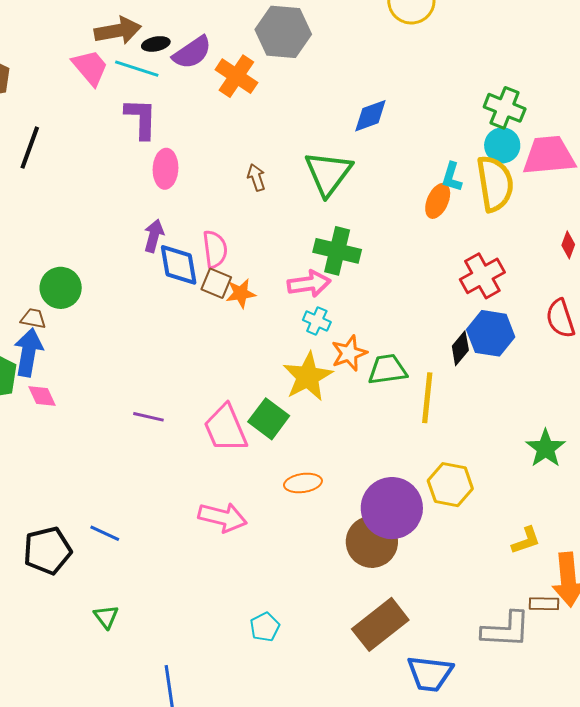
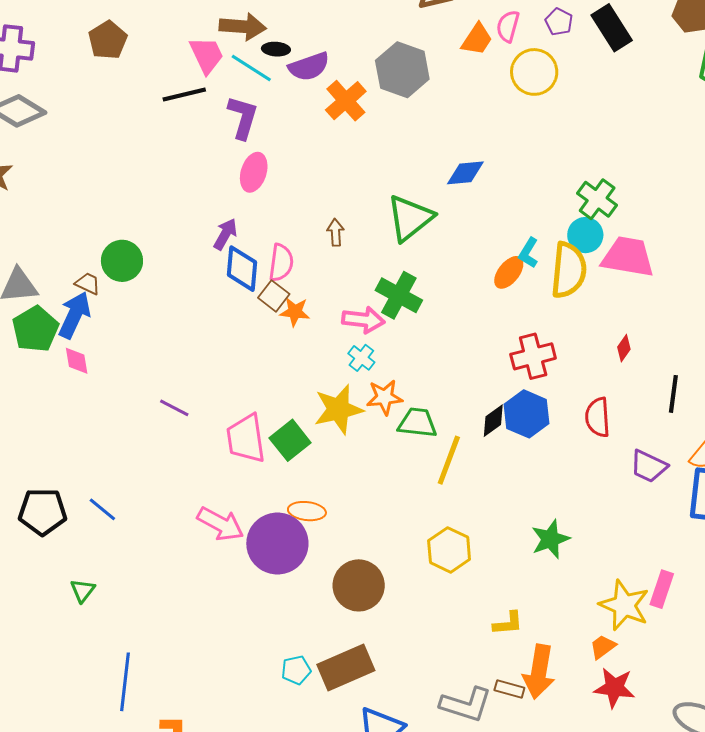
black line: (30, 148) -> (184, 95), moved, turned 42
brown arrow: (256, 177) -> (336, 232), moved
purple circle: (392, 508) -> (277, 544), moved
cyan pentagon: (265, 627) -> (296, 670), moved

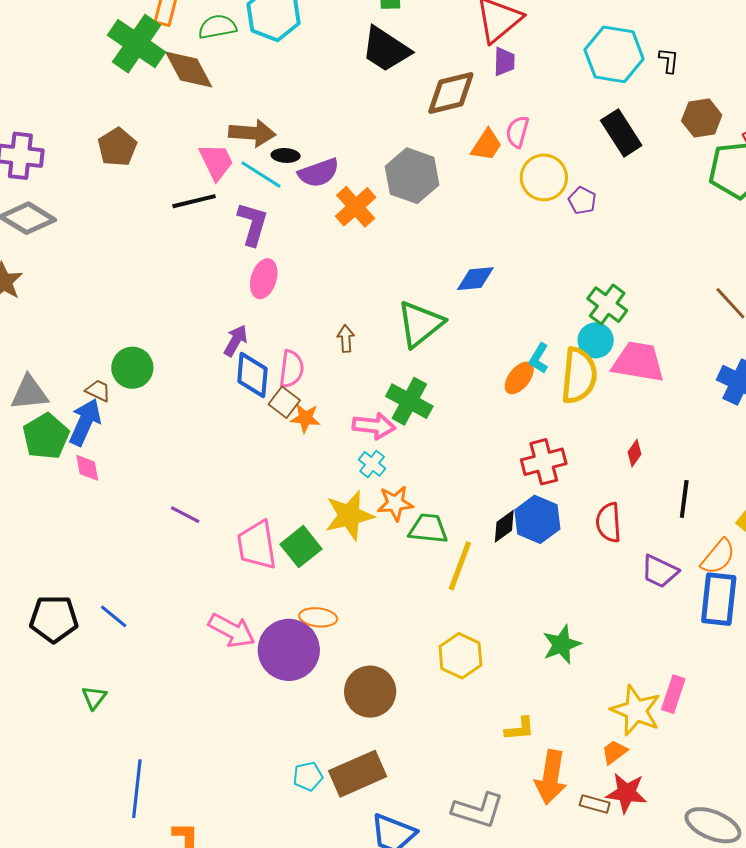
purple pentagon: (559, 22) -> (582, 201), moved
brown rectangle: (509, 689) -> (595, 804), moved

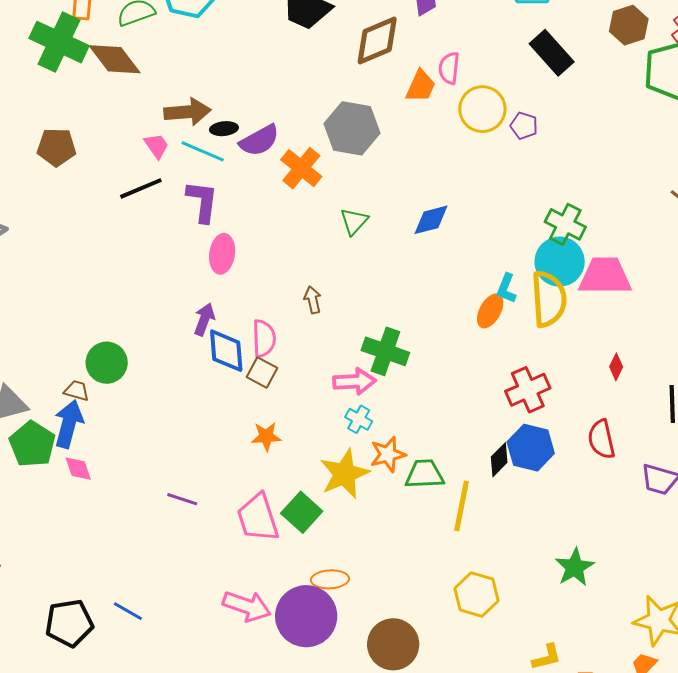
brown pentagon: (117, 147) -> (56, 147), turned -30
pink trapezoid: (216, 162) -> (156, 146), size x0.7
green triangle: (420, 324) -> (354, 221), moved, size x0.6
cyan circle: (596, 340) -> (560, 262), size x1.4
orange star: (305, 418) -> (266, 436), moved

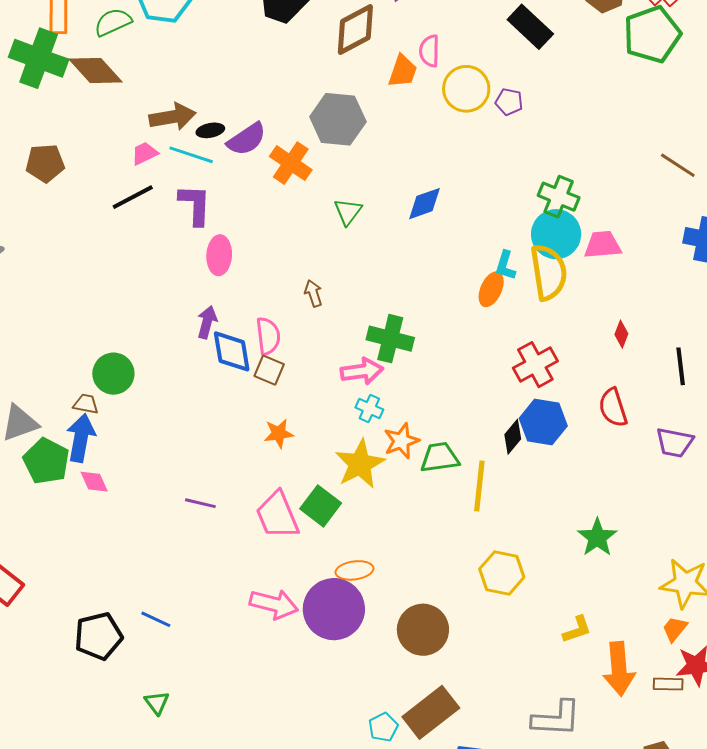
pink trapezoid: (156, 146) -> (145, 153), turned -76
pink trapezoid: (605, 276) -> (603, 245), size x0.7

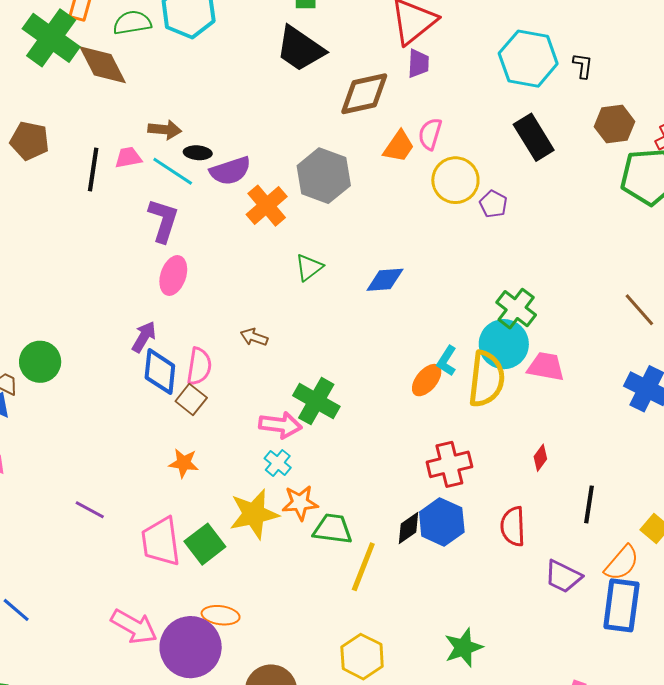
brown arrow: (172, 117) -> (165, 130), size x0.7
black line: (133, 197) -> (93, 169), moved, turned -69
brown arrow: (313, 293) -> (254, 337), turned -68

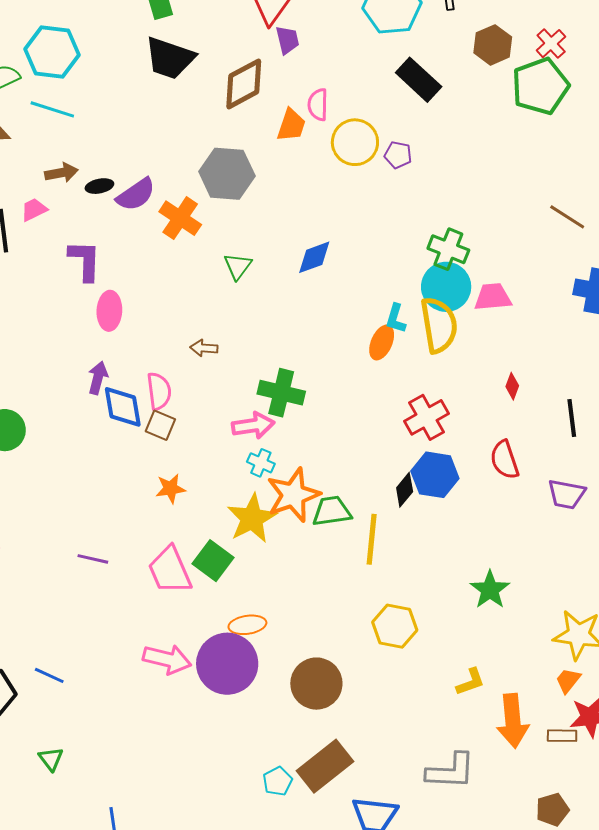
cyan line: (173, 171) -> (52, 109), moved
orange star: (300, 503) -> (293, 495), size x1.5

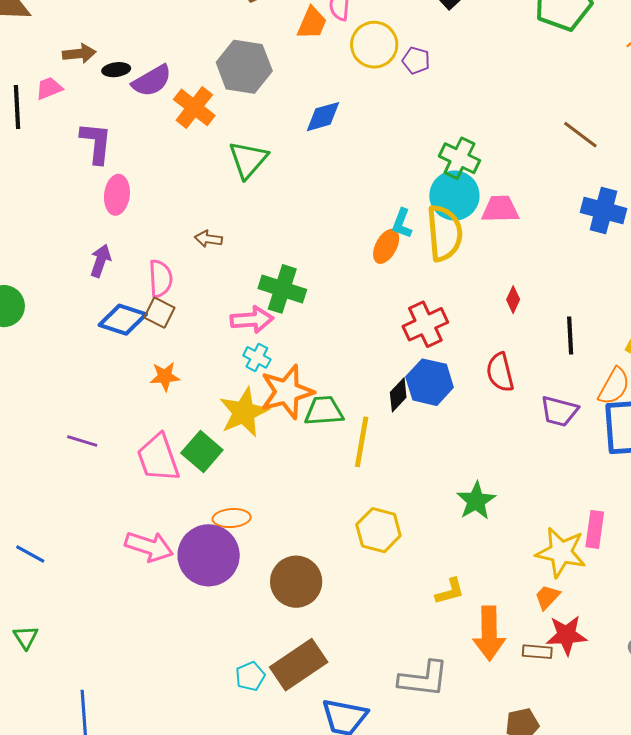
blue diamond: (314, 257) -> (323, 117), moved
green triangle: (238, 266) -> (248, 160), size x1.4
blue diamond: (123, 407) -> (123, 320), moved, turned -66

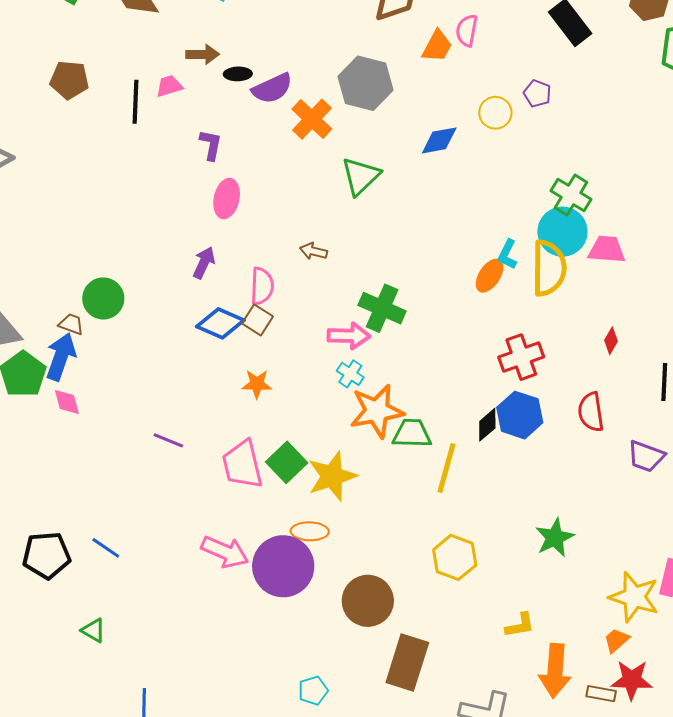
yellow circle: (374, 45) -> (495, 113), moved, size x0.7
purple L-shape: (96, 143) -> (211, 145), size x0.7
yellow star: (244, 412) -> (332, 476), moved
green triangle: (26, 637) -> (93, 630), turned -32
brown rectangle: (299, 665) -> (407, 663), moved, turned -44

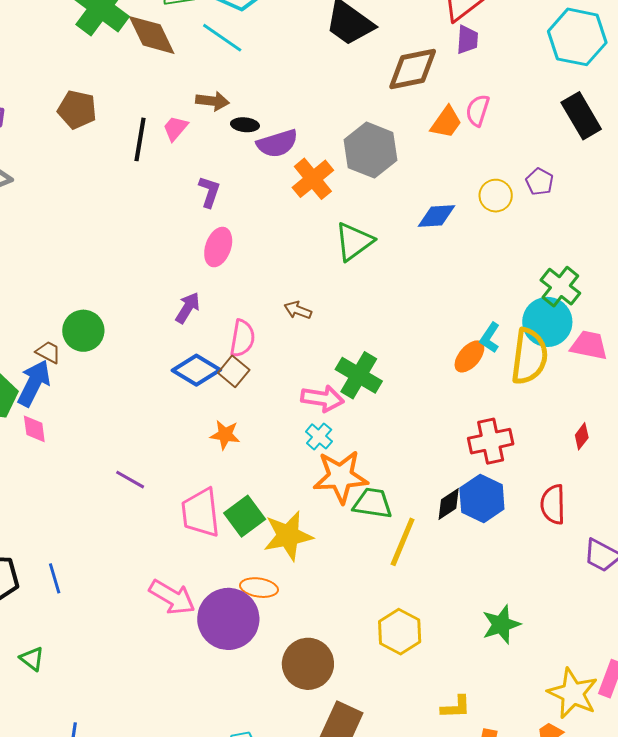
pink trapezoid: (169, 86) -> (175, 128), turned -40
blue line: (106, 548) -> (55, 578), turned 32

